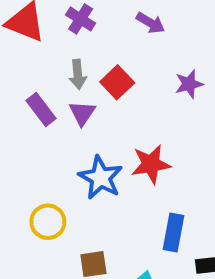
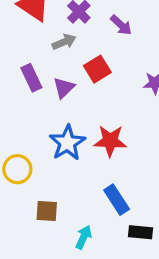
purple arrow: (150, 23) -> (121, 25), moved
gray arrow: (78, 74) -> (64, 42), moved, turned -120
blue rectangle: (174, 233) -> (117, 200), turned -56

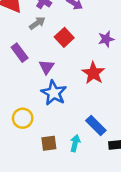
purple triangle: (64, 88) -> (46, 67), moved
red star: (110, 141) -> (93, 73), moved, turned -30
cyan arrow: (84, 237) -> (75, 143), moved

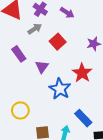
blue star: (54, 93) -> (60, 89), moved

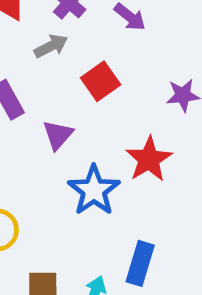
blue rectangle: (83, 118) -> (140, 263), turned 54

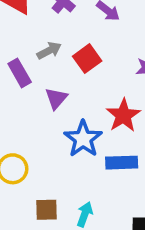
gray arrow: (51, 46) -> (49, 51), moved
blue rectangle: (140, 263) -> (122, 163), moved, turned 72

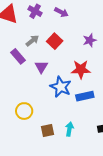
red star: (123, 115) -> (81, 69), turned -30

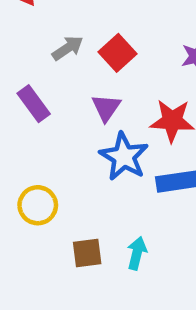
purple rectangle: (18, 56) -> (34, 104), moved
purple triangle: (41, 67) -> (106, 108), moved

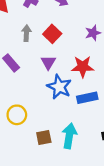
gray arrow: (68, 48) -> (26, 33), turned -49
cyan arrow: (137, 253) -> (69, 136), size x1.5

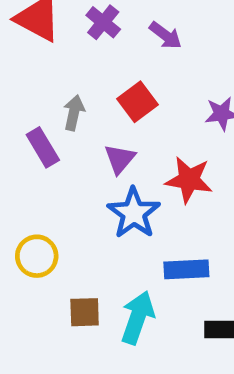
gray arrow: (26, 33) -> (74, 113), moved
blue rectangle: (87, 98) -> (186, 269), moved

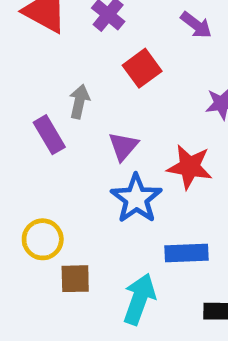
purple arrow: (165, 35) -> (196, 25), moved
red square: (138, 102) -> (142, 68), moved
brown square: (85, 312) -> (75, 279), moved

